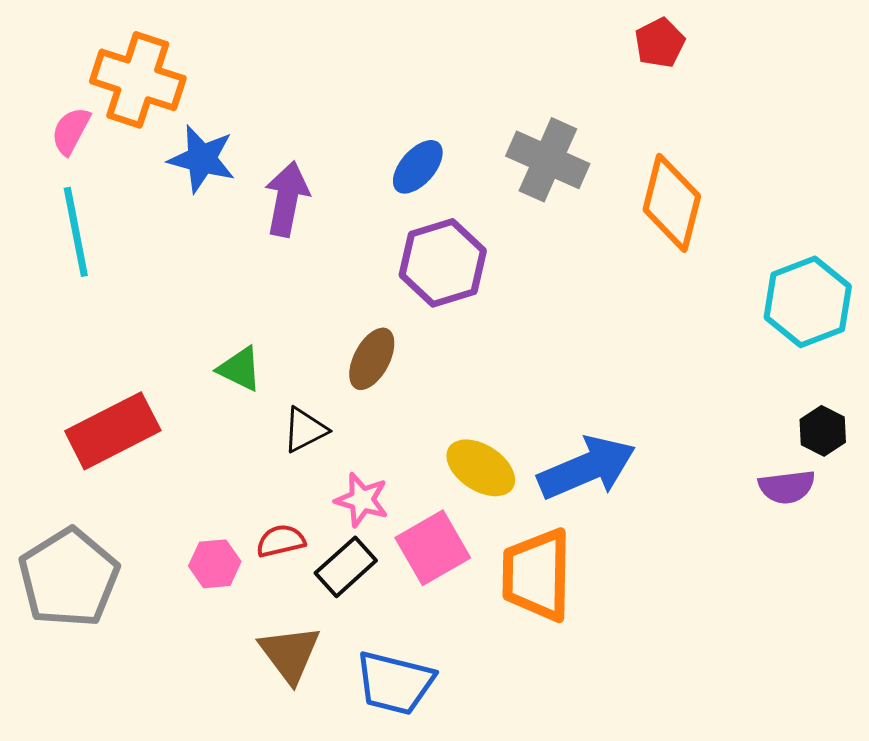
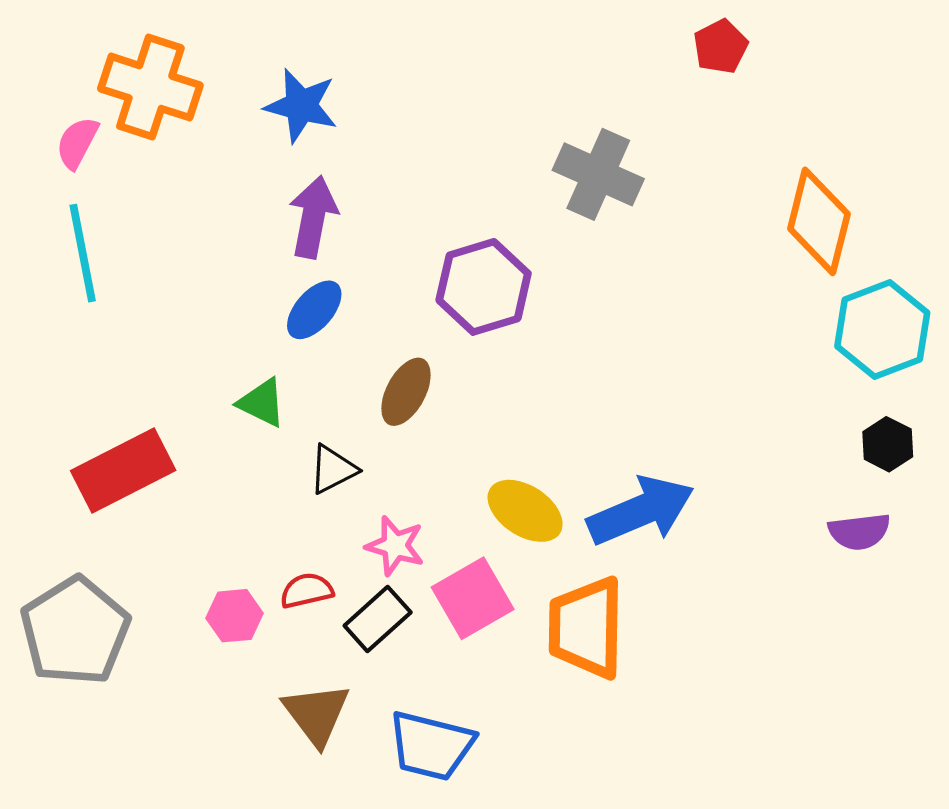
blue star: (202, 159) -> (301, 106), moved
blue ellipse: (418, 167) -> (314, 310), moved
orange diamond: (672, 203) -> (819, 221), moved
black hexagon: (823, 431) -> (888, 444), moved

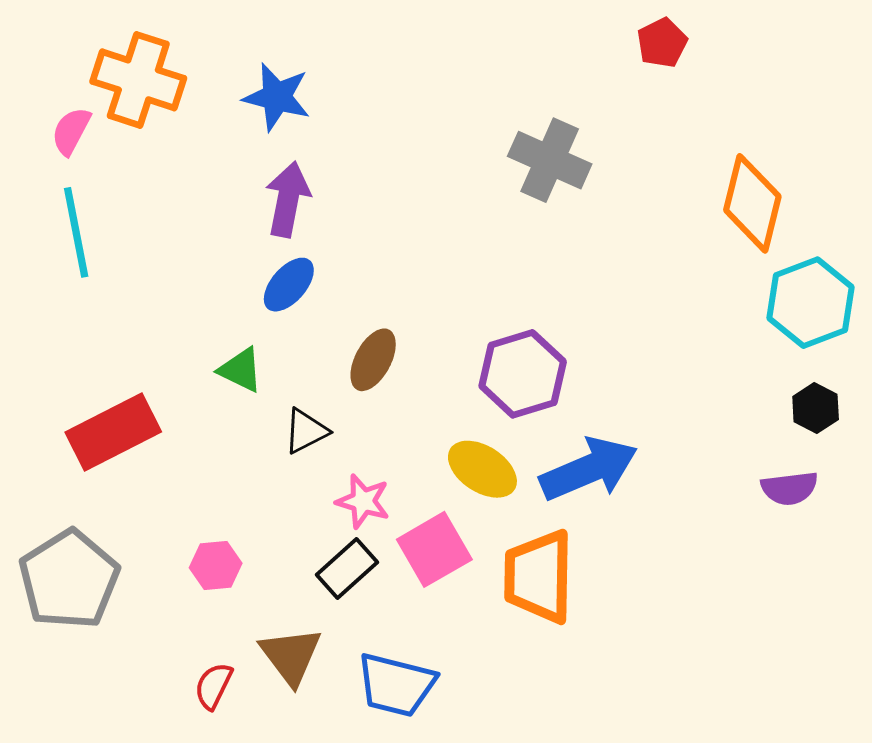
purple hexagon: (484, 287) -> (523, 374), moved
red semicircle: (307, 591) -> (214, 686), moved, turned -51

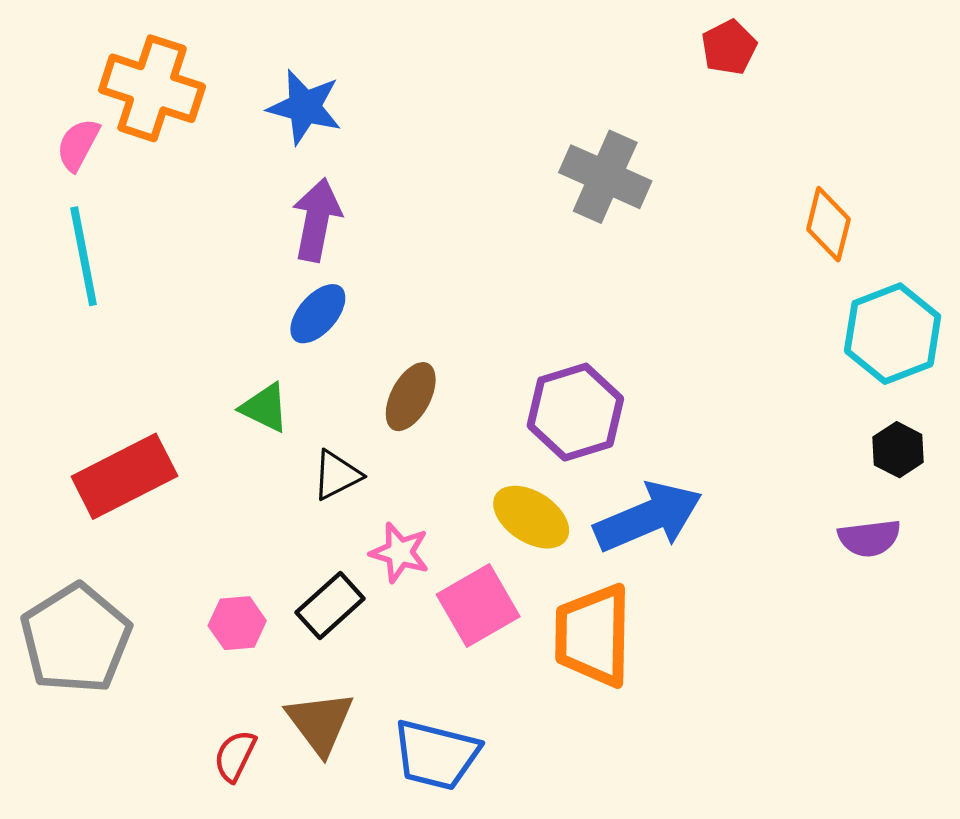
orange diamond: (752, 203) -> (828, 224), size x0.7
black rectangle: (347, 568) -> (330, 605), moved

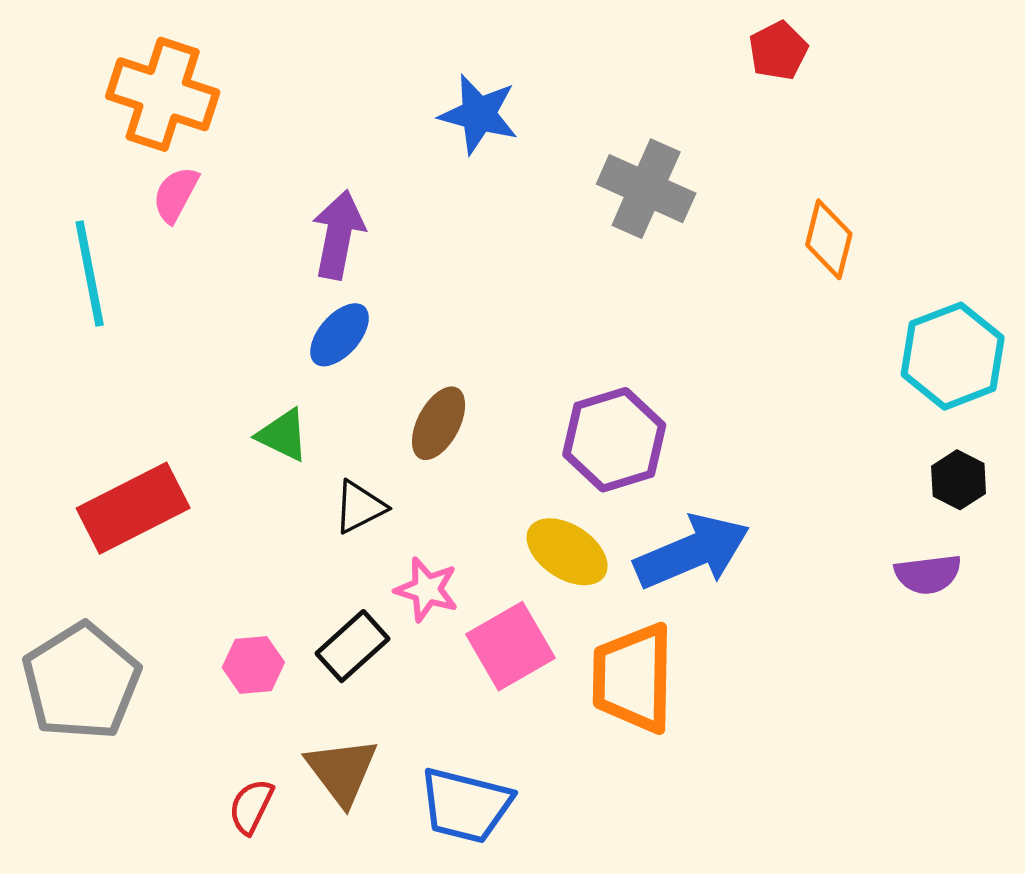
blue star: (305, 107) -> (479, 114), moved
pink semicircle: (78, 145) -> (176, 195), moved
orange diamond: (828, 224) -> (829, 239), moved

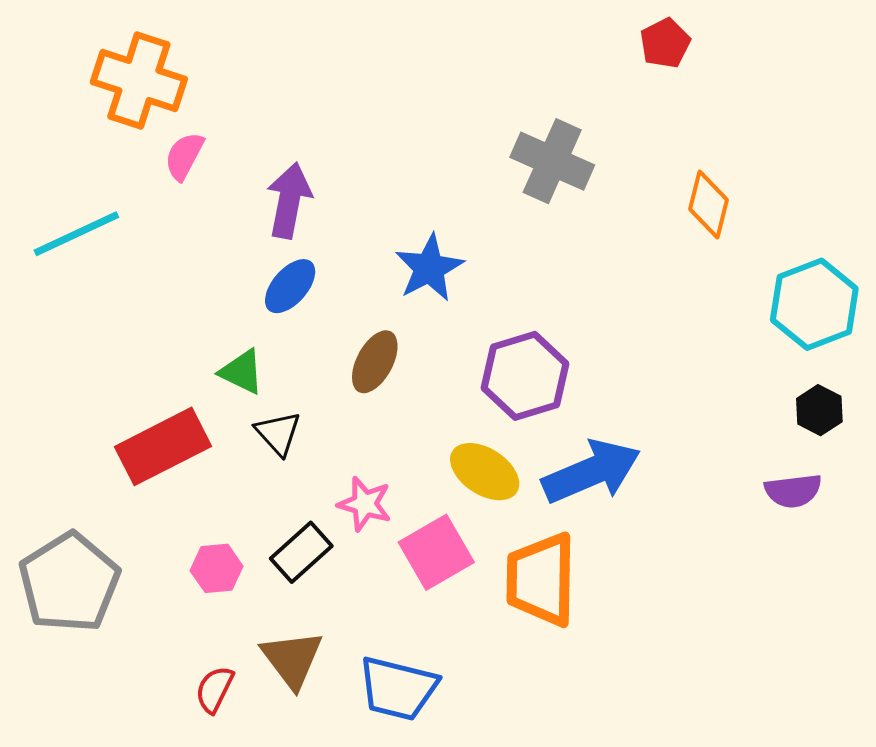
blue star: (479, 114) -> (429, 268), moved, turned 30
pink semicircle: (176, 195) -> (184, 156), moved
cyan line: (90, 274) -> (76, 234), turned 76
black triangle: (360, 507) -> (278, 433), moved, turned -45
red rectangle: (133, 508) -> (163, 446), moved

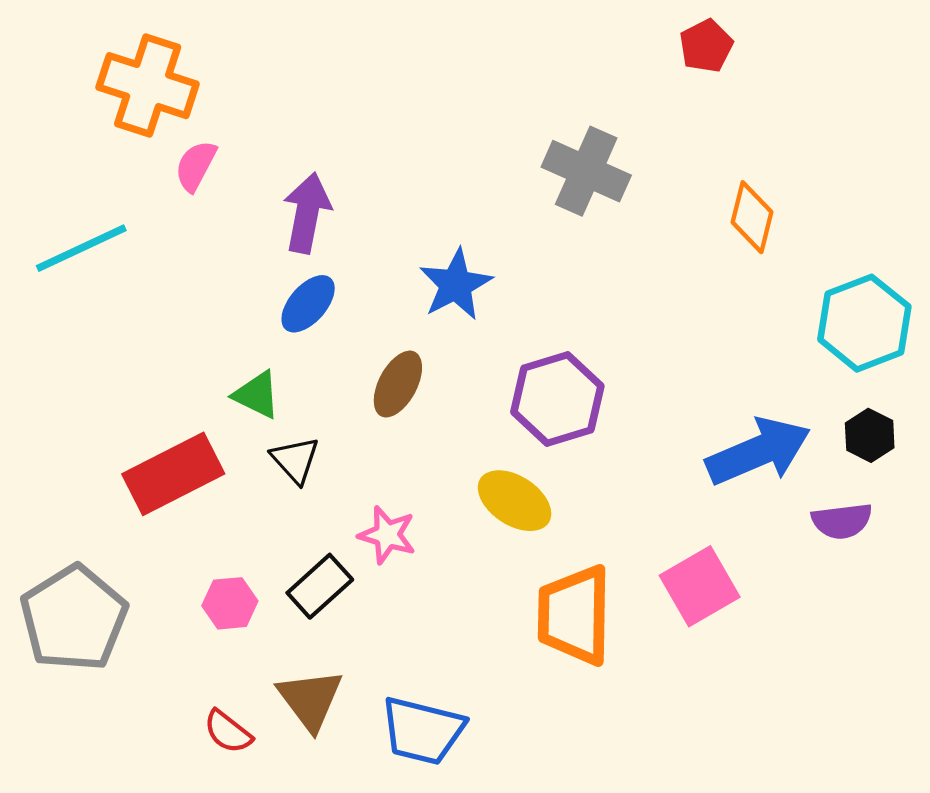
blue arrow: (592, 472) -> (758, 451), moved
pink square: (436, 552) -> (700, 586), moved
red semicircle: (214, 689) -> (228, 732), turned -78

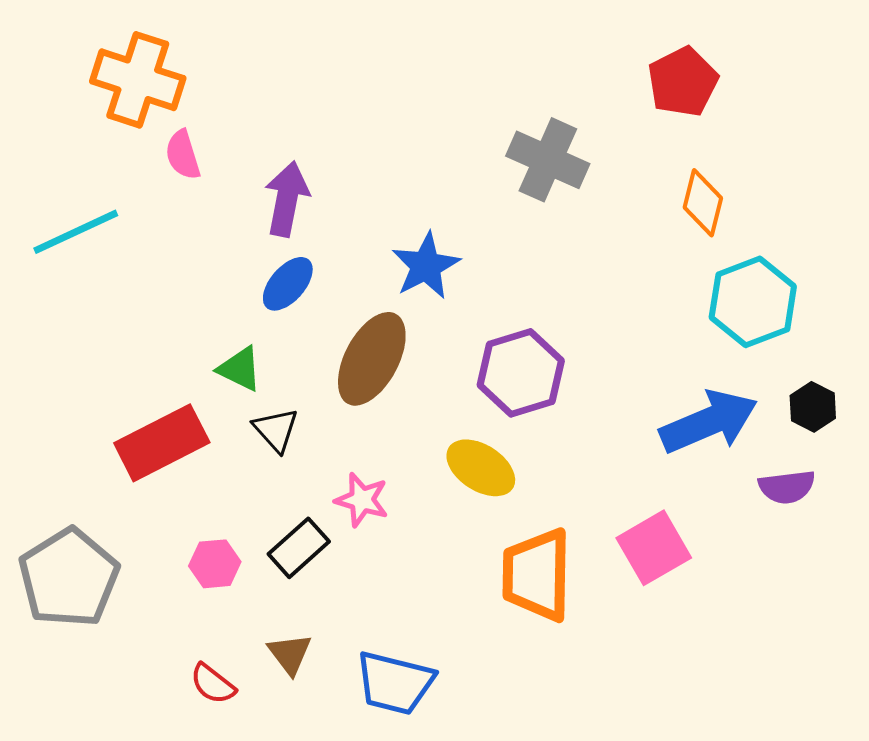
red pentagon: (706, 46) -> (683, 82), moved, size x1.4
pink semicircle: (196, 166) -> (183, 155), turned -45
cyan hexagon: (864, 323) -> (753, 302), moved
brown ellipse: (398, 384) -> (372, 359), size x1.5
brown triangle: (310, 700) -> (290, 654), size x0.7

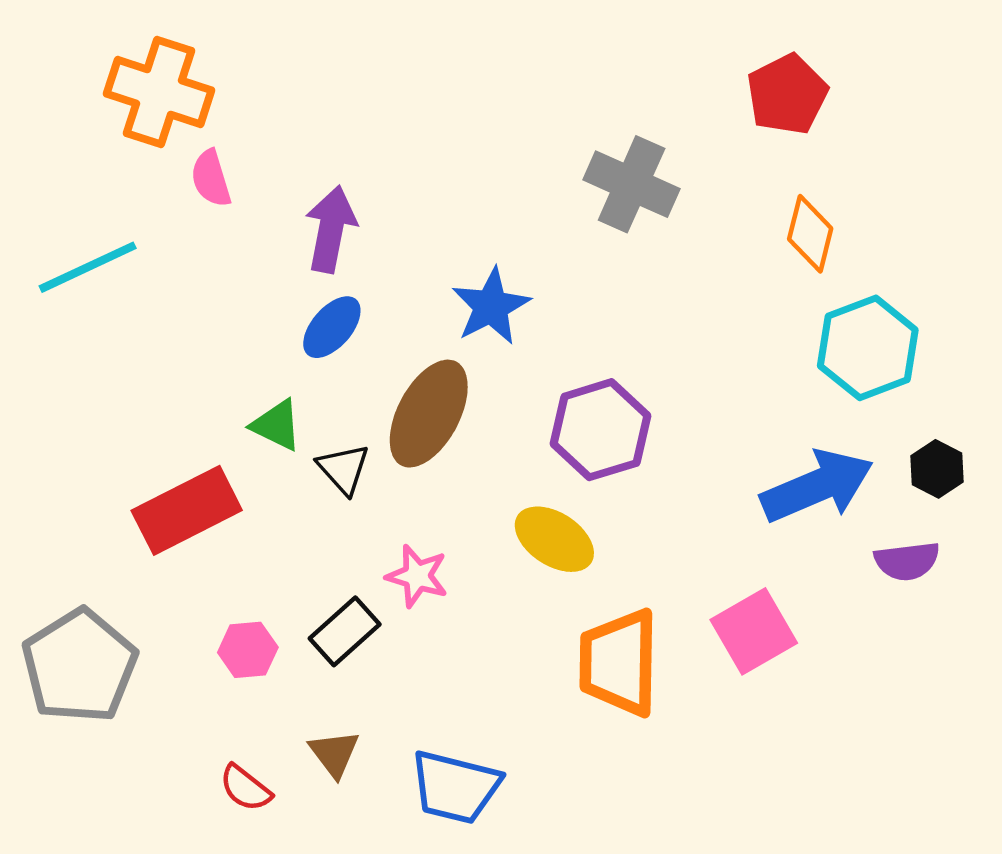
black triangle: (276, 430) -> (343, 469), moved

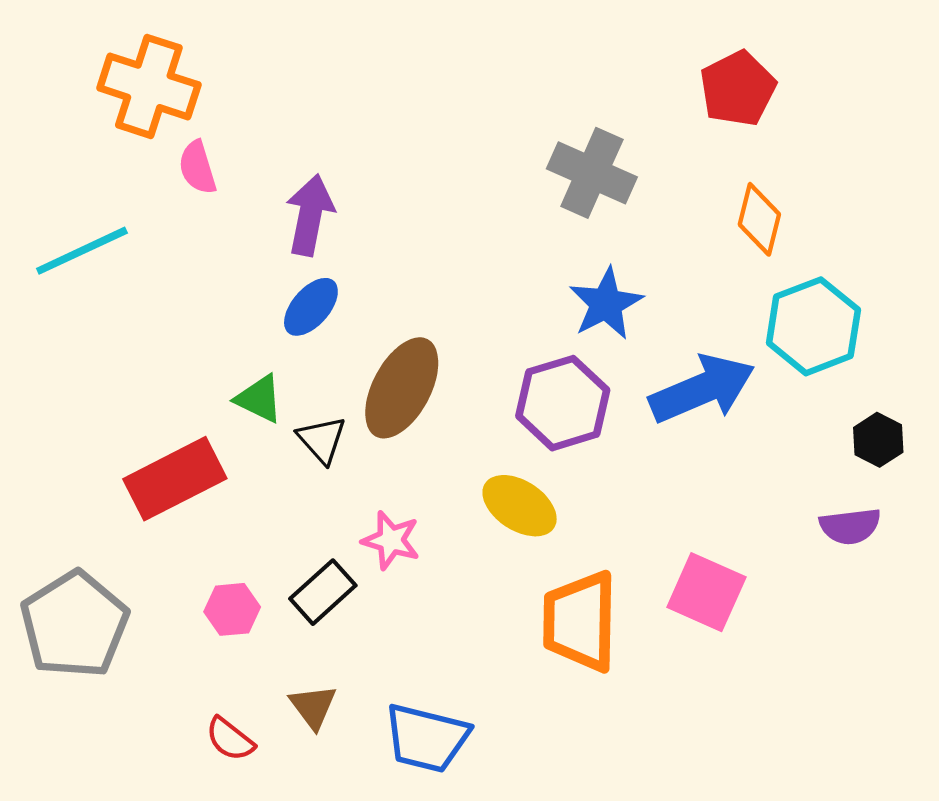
blue star: (491, 306) -> (606, 304), moved
blue arrow: (817, 486) -> (702, 389), moved
pink square: (754, 631) -> (706, 592), turned -36

